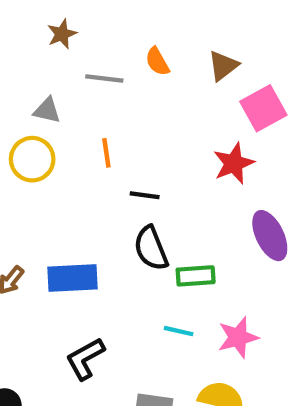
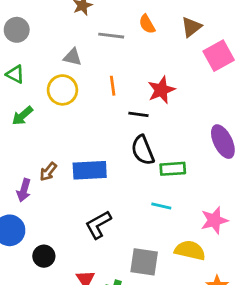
red star: (234, 163) -> (161, 90), moved
pink star: (238, 337) -> (214, 220), moved

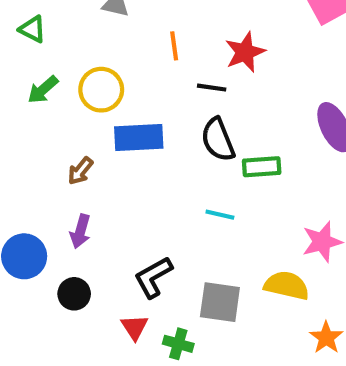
yellow circle: (62, 90) -> (101, 90), moved
blue rectangle: (90, 170) -> (139, 138), moved
purple arrow: (24, 190) -> (80, 231), moved
cyan line: (161, 206) -> (220, 215), moved
black L-shape: (98, 225) -> (153, 277), moved

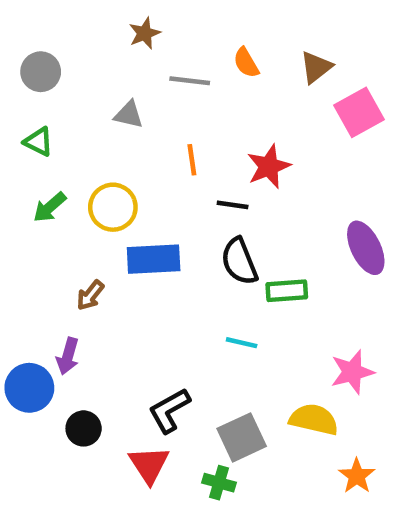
purple arrow: (80, 231) -> (68, 356), moved
gray square: (220, 302) -> (242, 437), turned -33
red triangle: (135, 327) -> (149, 465), size x1.4
green cross: (178, 344) -> (219, 483), moved

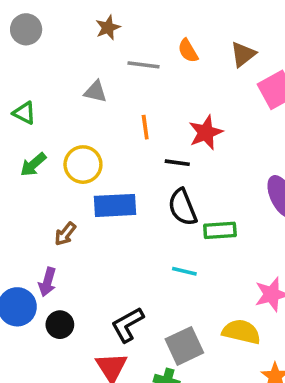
gray circle: (41, 72) -> (26, 29), moved
black circle: (84, 428) -> (60, 325), moved

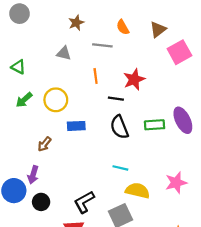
brown star: (108, 28) -> (76, 23), moved
gray line: (143, 65) -> (102, 45), moved
blue rectangle: (115, 205) -> (76, 126), size x0.7
green rectangle: (220, 230) -> (155, 125), moved
yellow semicircle: (241, 332) -> (137, 191), moved

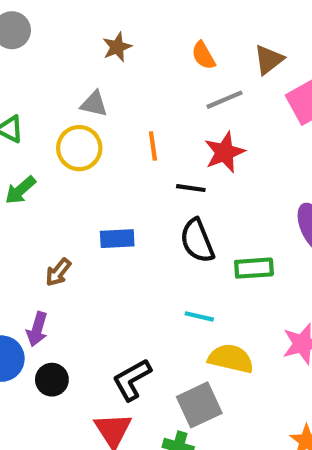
gray line: (102, 45) -> (224, 100), moved, turned -30
yellow circle: (56, 100) -> (79, 148), moved
green rectangle: (155, 125) -> (254, 268), moved

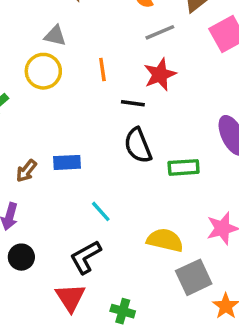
blue rectangle: (117, 239) -> (67, 162), moved
cyan line: (199, 316) -> (101, 211), moved, turned 35
gray square: (199, 405) -> (194, 277), moved

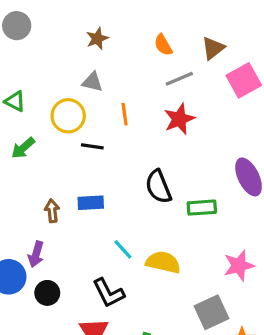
gray triangle: (55, 36) -> (92, 82), moved
black line: (133, 103) -> (92, 146), moved
brown arrow: (26, 171) -> (52, 211), turned 135
yellow semicircle: (165, 240) -> (163, 262), moved
black L-shape: (86, 257) -> (108, 293), turned -88

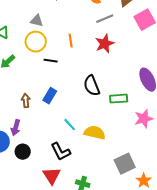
gray triangle: (92, 82) -> (37, 21), moved
blue rectangle: (91, 203) -> (50, 96), turned -56
pink star: (239, 266) -> (144, 119), moved

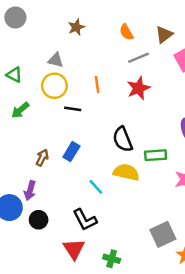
brown arrow: (26, 101) -> (42, 158), turned 32
yellow semicircle: (95, 133) -> (126, 172), moved

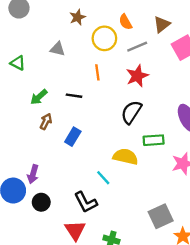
yellow circle: (54, 86) -> (104, 38), moved
green arrow: (20, 110) -> (39, 97), moved
black semicircle: (123, 139) -> (131, 112), moved, turned 55
brown arrow: (42, 158) -> (46, 121), moved
cyan line: (96, 187) -> (103, 178), moved

